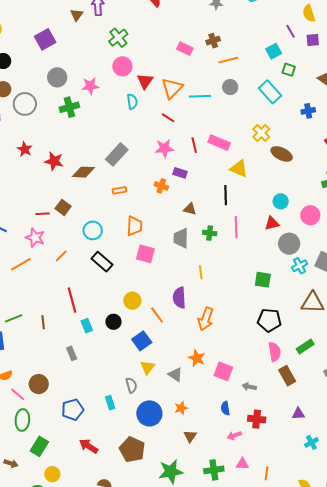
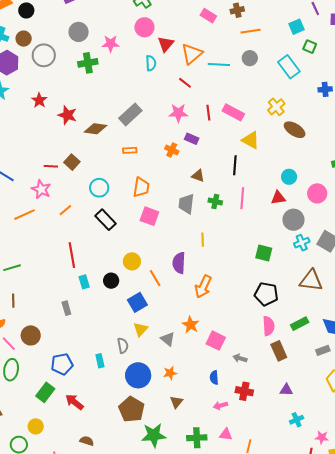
brown line: (43, 322) -> (13, 301), moved
green rectangle: (39, 446) -> (45, 392), moved
brown pentagon: (132, 449) -> (131, 409), moved

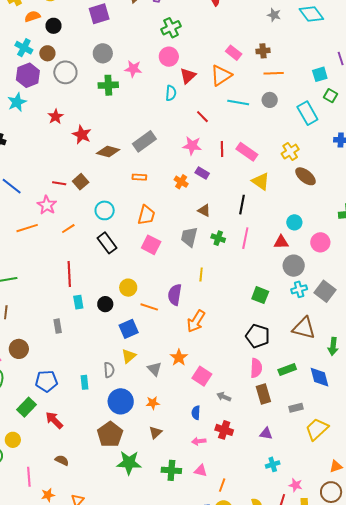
orange triangle: (192, 54) -> (221, 75), moved
orange line: (155, 278) -> (149, 307), turned -48
gray rectangle: (323, 350) -> (296, 408), moved

